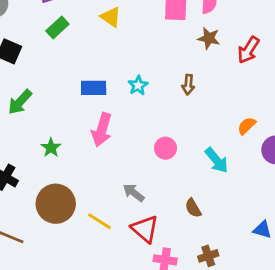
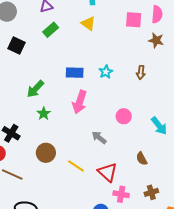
green arrow: (20, 102) -> (35, 89), moved
gray arrow: (134, 193) -> (99, 138), moved
brown circle: (56, 204) -> (46, 153), size x0.7

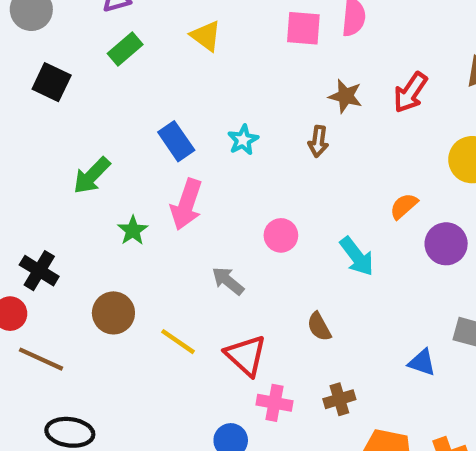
brown star: (156, 40) -> (345, 96), moved
blue rectangle: (75, 73) -> (176, 141), turned 54
green star: (44, 114) -> (133, 230), moved

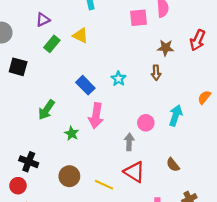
yellow triangle: (206, 36) -> (80, 36), moved
cyan arrow: (357, 256) -> (176, 115), moved, turned -114
gray arrow: (228, 281) -> (129, 142), moved, turned 63
red triangle: (246, 355) -> (134, 172), moved

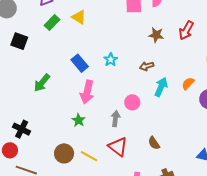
brown arrow: (156, 73) -> (147, 66), moved, turned 72
cyan arrow: (176, 115) -> (161, 87), moved
green star: (72, 133) -> (79, 120), moved
brown circle: (69, 176) -> (64, 153), moved

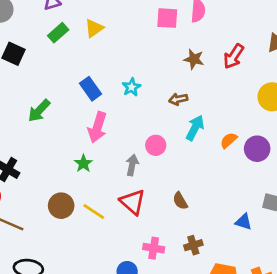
yellow triangle: (79, 17) -> (94, 28), turned 49
orange semicircle: (188, 83) -> (229, 140), moved

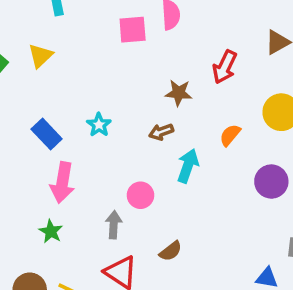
brown star: (194, 59) -> (179, 93), moved
orange semicircle: (229, 140) -> (230, 135), moved
brown semicircle: (180, 201) -> (171, 251), moved, turned -90

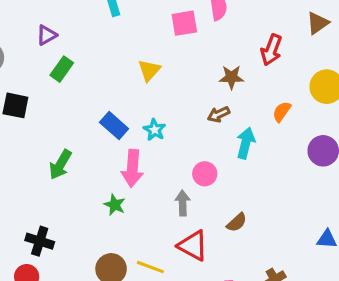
yellow triangle: (40, 56) -> (149, 70), moved
cyan star: (99, 125) -> (154, 130), moved
green star: (51, 231) -> (115, 205), moved

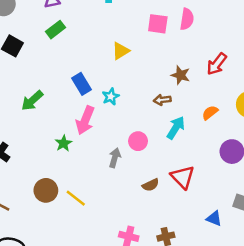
red triangle: (193, 246) -> (183, 177), moved

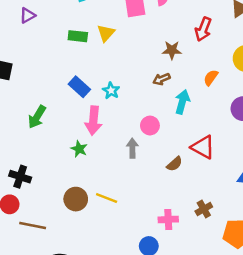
green rectangle: (56, 30) -> (78, 36), moved, turned 60
yellow triangle: (121, 51) -> (106, 33), moved

